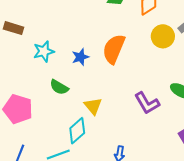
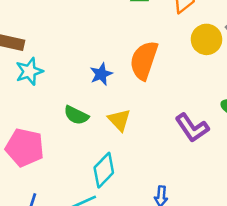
cyan star: (44, 51) -> (29, 71), moved
yellow triangle: (93, 106) -> (119, 120), moved

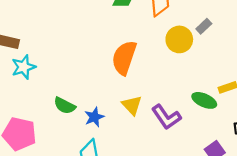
blue star: (101, 74) -> (94, 117), moved
yellow triangle: (119, 120) -> (132, 105), moved

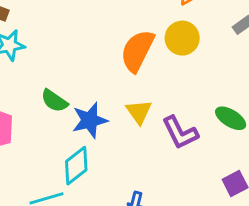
yellow circle: (179, 39) -> (182, 38), moved
blue star: (94, 117) -> (90, 120), size x1.4

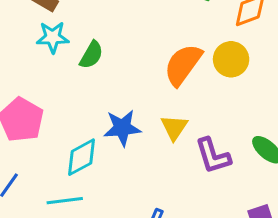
green semicircle: (54, 101) -> (91, 55), moved, turned -104
cyan diamond: (76, 166) -> (82, 157), moved

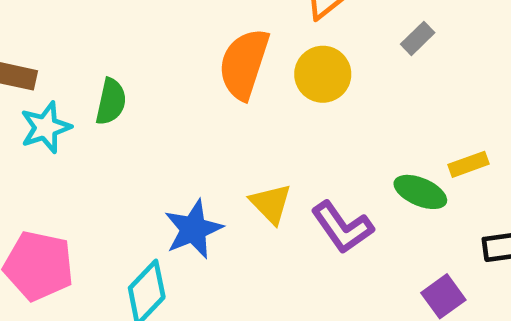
green semicircle: (91, 55) -> (111, 102), moved
orange semicircle: (183, 65) -> (244, 64), moved

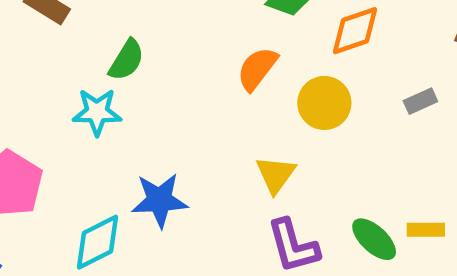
orange semicircle: (244, 64) -> (257, 69), size x0.7
cyan star: (46, 127) -> (97, 112), moved
yellow triangle: (271, 204) -> (276, 174), moved

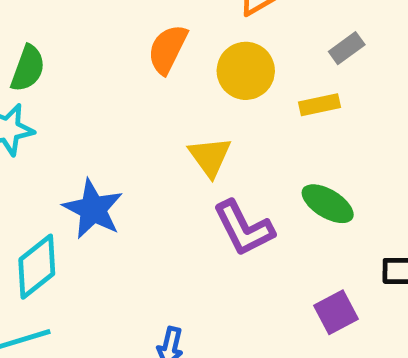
blue star: (159, 200) -> (93, 209), turned -30
yellow rectangle: (426, 230) -> (320, 105), moved

